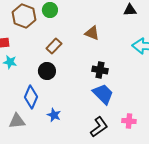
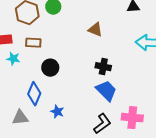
brown rectangle: (54, 46) -> (33, 43), moved, turned 49
pink cross: (129, 121) -> (132, 118), size x1.5

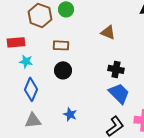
brown rectangle: (33, 43) -> (61, 45), moved
blue diamond: (34, 94) -> (31, 89), moved

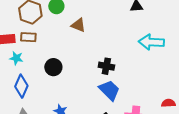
brown triangle: (108, 32) -> (78, 25), moved
brown rectangle: (61, 45) -> (28, 37), moved

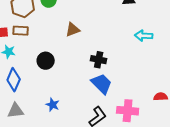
brown triangle: (78, 25) -> (73, 30), moved, turned -42
cyan arrow: (151, 42) -> (144, 36), size x0.7

